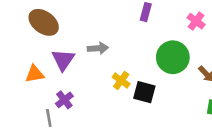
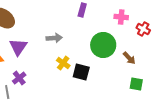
pink cross: (196, 21) -> (121, 17), turned -32
gray arrow: (98, 48) -> (54, 38), moved

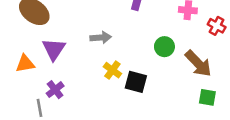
green circle: (103, 45) -> (164, 47), size x0.6
brown arrow: (129, 58) -> (198, 64), size x1.6

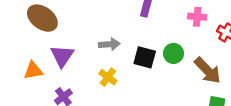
yellow cross: (112, 70) -> (108, 77), moved
black square: (136, 82) -> (145, 57), moved

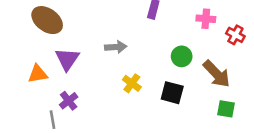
black square: (145, 57) -> (172, 93), moved
yellow cross: (108, 77) -> (132, 83), moved

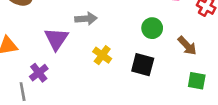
purple triangle: (67, 59) -> (56, 39), moved
brown arrow: (217, 74) -> (187, 46), size x0.7

